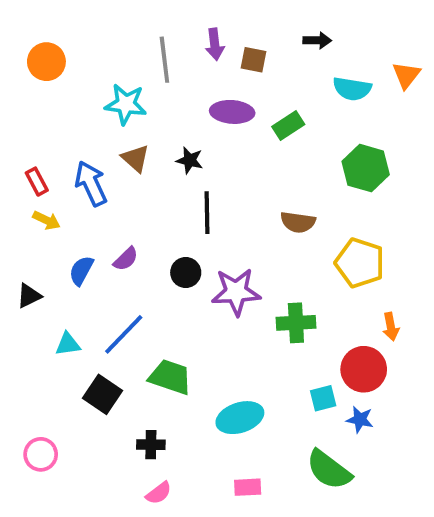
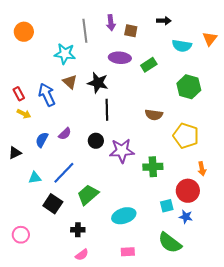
black star: (190, 160) -> (98, 83), size x1.5
green trapezoid: (170, 377) -> (88, 195), turned -60

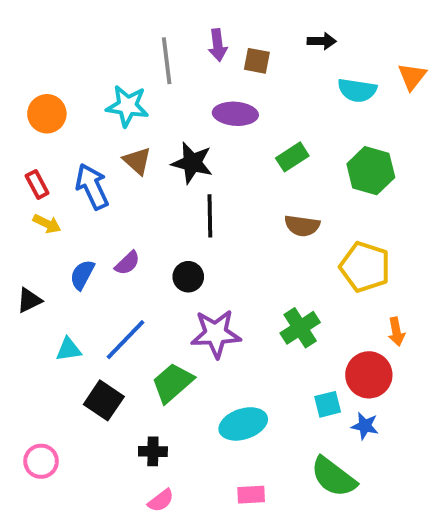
orange circle: (24, 32) -> (47, 114), moved
green rectangle: (149, 65) -> (292, 157), moved
purple star: (122, 151) -> (216, 334), moved
green cross: (153, 167) -> (300, 328), turned -30

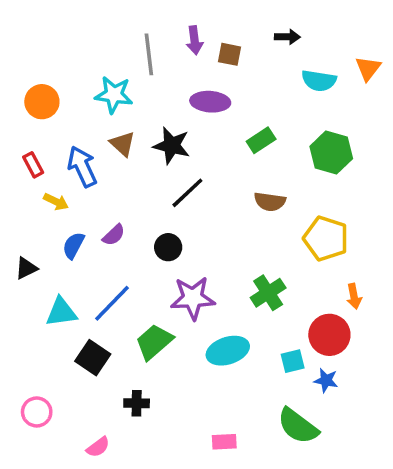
black line: (210, 216) -> (187, 193), turned 48
yellow arrow: (47, 224) -> (56, 202), moved
cyan triangle: (69, 349) -> (61, 312), size x1.4
cyan ellipse: (243, 424) -> (228, 351), moved
pink semicircle: (161, 501) -> (98, 447), moved

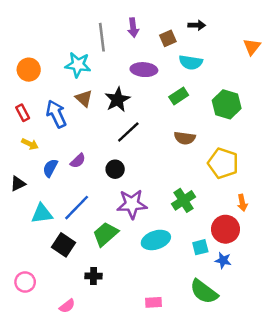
brown square: (230, 54) -> (168, 38), moved, turned -35
cyan semicircle: (319, 81) -> (191, 62), moved
black star: (172, 146) -> (117, 100), turned 30
yellow arrow: (56, 202) -> (30, 144), moved

